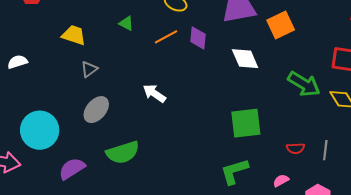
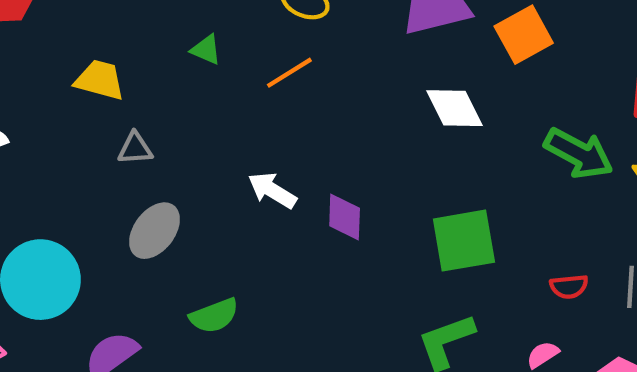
purple diamond: (198, 38) -> (345, 217), moved
gray triangle: (89, 69) -> (135, 148), turned 36
green semicircle: (123, 152) -> (214, 316), size x0.7

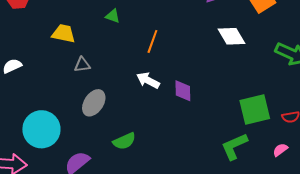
orange line: (289, 73) -> (152, 41), moved, turned -35
green square: (464, 241) -> (255, 110), moved

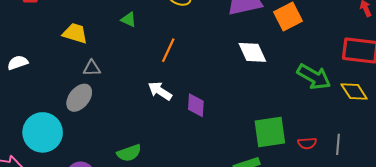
gray ellipse: (94, 103) -> (79, 98), moved

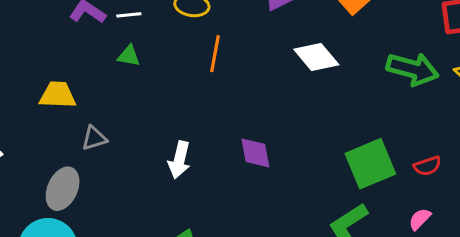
orange line: (168, 50) -> (215, 54), moved
white arrow: (160, 91) -> (179, 160), moved, turned -95
gray ellipse: (79, 98) -> (63, 189), moved

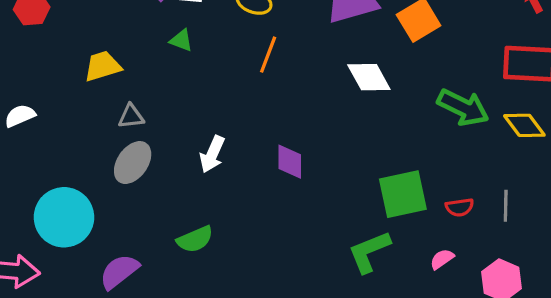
yellow trapezoid: (58, 95) -> (103, 66), turned -30
gray ellipse: (63, 189) -> (133, 163), moved

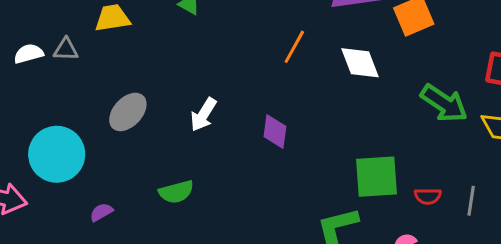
orange line: (268, 55) -> (294, 47), moved
gray triangle: (131, 116) -> (66, 49), moved
purple semicircle: (119, 272) -> (101, 212), size x0.6

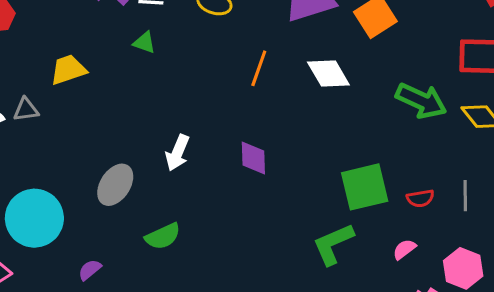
gray ellipse: (128, 112) -> (115, 185), moved

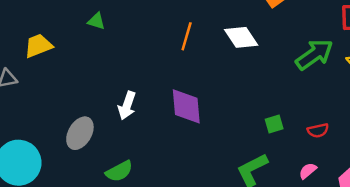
green arrow: (421, 101) -> (314, 54), turned -57
purple diamond: (253, 158) -> (186, 106), size x1.4
green square: (365, 187) -> (274, 124), size x0.5

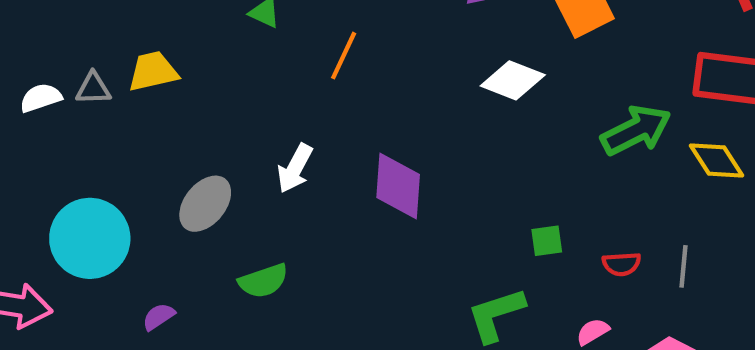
orange line: (187, 36) -> (344, 56), moved
white diamond: (241, 37) -> (513, 80), turned -44
yellow trapezoid: (38, 46) -> (153, 71), moved

